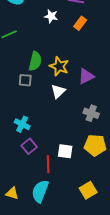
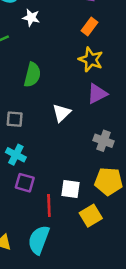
white star: (51, 16) -> (31, 18), moved
yellow star: (59, 66) -> (91, 59), moved
gray square: (25, 80) -> (15, 119), moved
purple square: (29, 146) -> (25, 183), turned -35
yellow square: (88, 190) -> (91, 216), moved

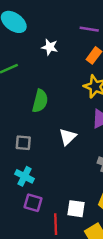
white star: (31, 18) -> (50, 47), moved

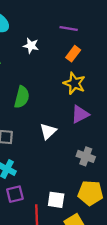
purple square: (33, 203) -> (15, 194), turned -30

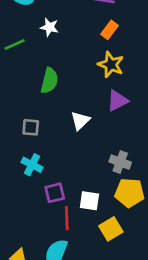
white star: (31, 46) -> (49, 27), moved
gray cross: (86, 156) -> (120, 162), moved
purple square: (15, 194) -> (55, 193), moved

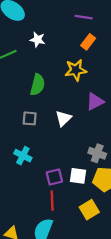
yellow star: (111, 65) -> (76, 70), moved, turned -30
gray square: (31, 127) -> (30, 118), moved
purple square: (55, 193) -> (54, 177), moved
white square: (89, 201) -> (78, 176), moved

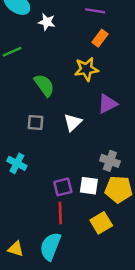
white star: (37, 40) -> (47, 22), moved
green semicircle: (37, 85) -> (44, 85), turned -50
cyan cross: (23, 156) -> (17, 163), moved

